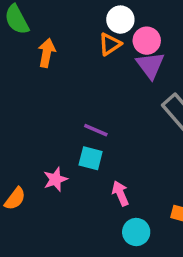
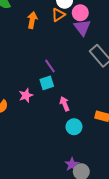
orange arrow: (47, 53) -> (32, 20), moved
purple line: (96, 130) -> (50, 66), turned 32
cyan square: (91, 158) -> (47, 83), turned -32

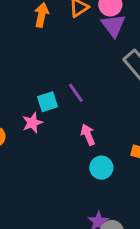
purple line: (50, 66) -> (76, 93), moved
cyan square: (47, 83) -> (47, 102), moved

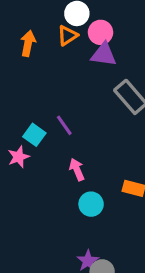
purple triangle: (113, 25) -> (104, 54), turned -45
cyan square: (47, 102) -> (34, 135), turned -36

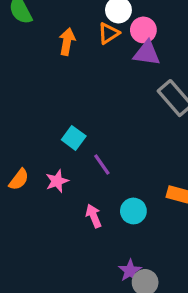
purple line: (64, 125) -> (102, 164), moved
pink star: (19, 157) -> (57, 181), moved
pink arrow: (77, 169) -> (94, 216), moved

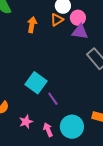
cyan square: (74, 138) -> (36, 83), size x1.5
pink star: (57, 181) -> (26, 122), moved
cyan circle: (133, 211) -> (72, 127), size x1.5

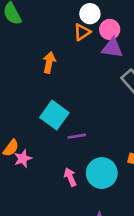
orange arrow: (32, 25) -> (49, 62), moved
purple line: (53, 99) -> (77, 136), turned -64
pink star: (26, 122) -> (23, 159), moved

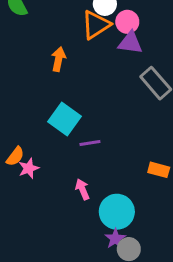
orange triangle: (82, 32) -> (96, 25), size x1.5
cyan circle: (102, 173) -> (117, 212), moved

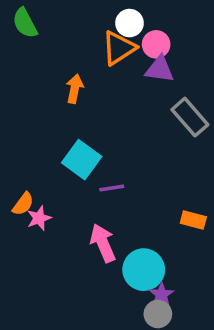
pink arrow: (82, 189) -> (103, 243), size x1.5
purple star: (115, 239) -> (161, 294), moved

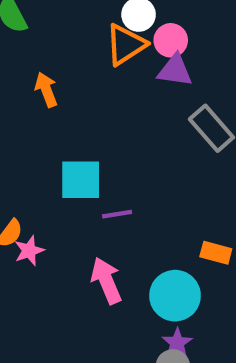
orange arrow: (75, 89) -> (46, 90), moved, turned -32
cyan square: (82, 160) -> (81, 180), turned -36
cyan circle: (144, 270) -> (175, 296), moved

